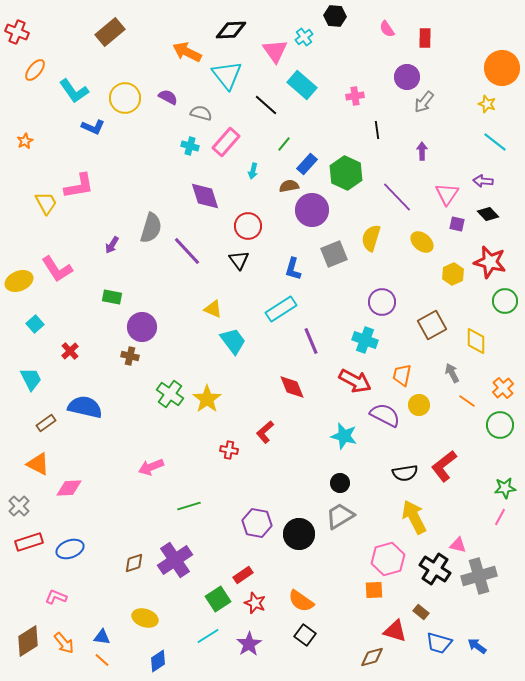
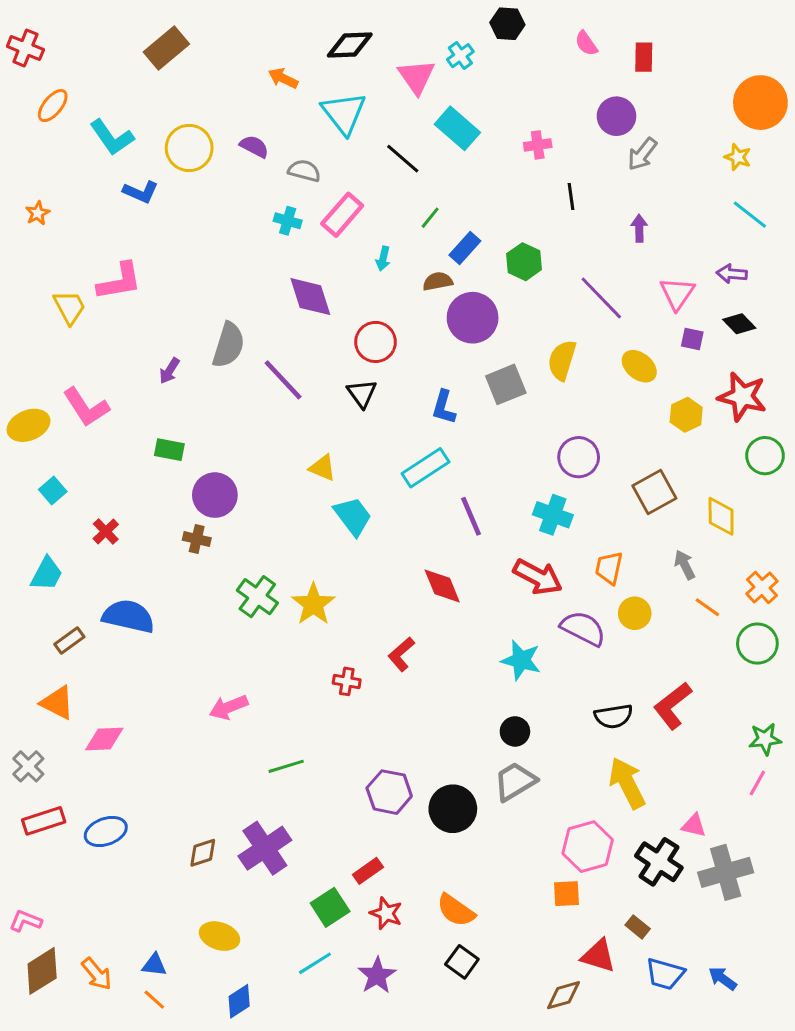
orange arrow: (187, 52) -> (283, 78), size x0.7
green hexagon: (346, 173) -> (524, 262), size x0.7
cyan trapezoid: (31, 379) -> (47, 574), turned 55
pink L-shape: (56, 597) -> (25, 921), moved

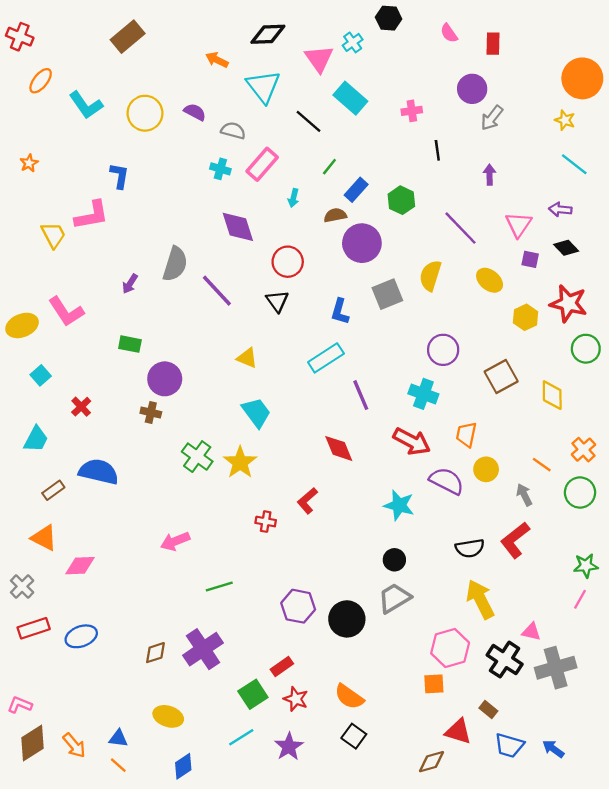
blue L-shape: (141, 192) -> (119, 176), moved, turned -104
cyan trapezoid: (353, 516) -> (256, 412), moved
gray arrow: (685, 565) -> (524, 495), moved

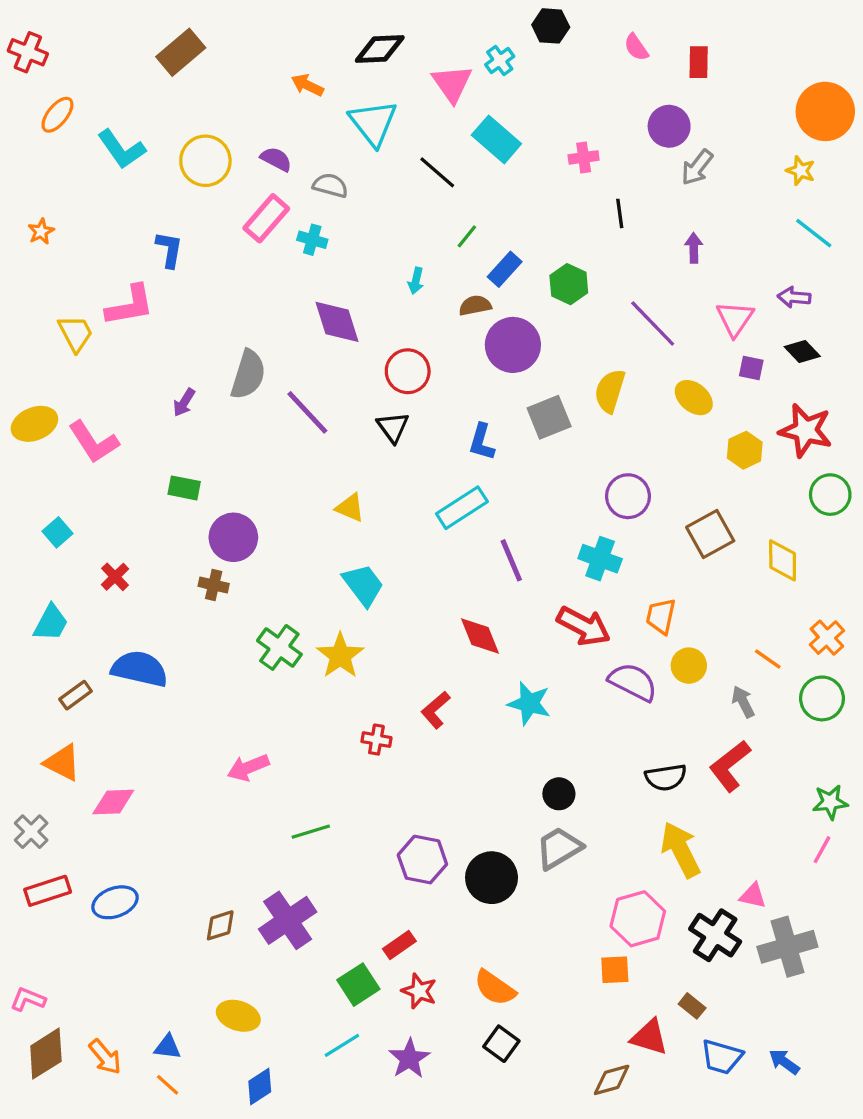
pink rectangle: (262, 164) -> (266, 218), moved
yellow ellipse: (22, 325) -> (34, 424), moved
cyan star: (399, 505) -> (529, 703), moved

